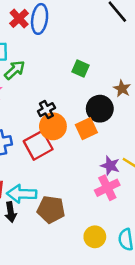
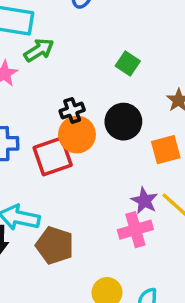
black circle: (100, 109) -> (123, 122), moved
orange square: (86, 129) -> (166, 150), moved

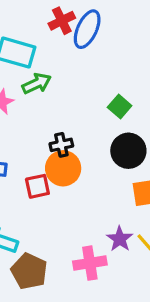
black circle: (123, 122) -> (128, 151), moved
red square: (53, 156) -> (37, 186), size x0.7
pink cross: (135, 230) -> (90, 263), moved

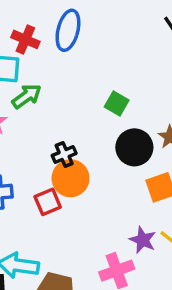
red cross: (62, 21) -> (25, 39), moved, turned -30

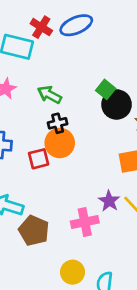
blue ellipse: (68, 30) -> (76, 25), turned 44
green arrow: (27, 96) -> (49, 95), moved, turned -125
black circle: (134, 147) -> (117, 104), moved

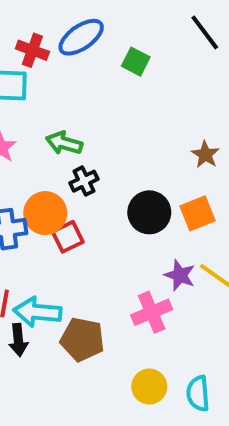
green square: (106, 89) -> (136, 62), moved
black circle: (117, 104) -> (149, 212), moved
orange circle: (60, 143) -> (45, 213), moved

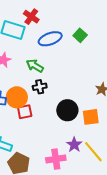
blue ellipse: (81, 37) -> (50, 39), moved

